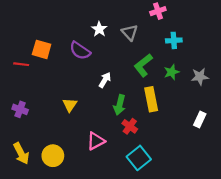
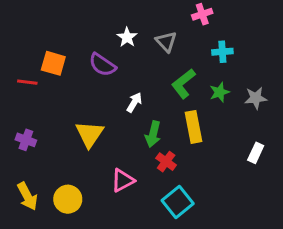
yellow triangle: (70, 105) -> (89, 134), size x1.5

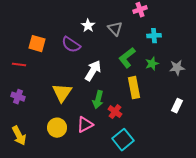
red line: (27, 82) -> (19, 65), moved
white arrow: (134, 102) -> (93, 71), size x1.5
green arrow: (153, 134) -> (98, 100), moved
yellow circle: (68, 199) -> (57, 128), moved

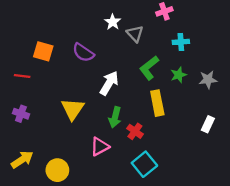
white star: (88, 26) -> (113, 22), moved
yellow circle: (57, 128) -> (57, 170), moved
yellow arrow: (19, 136) -> (22, 160), turned -96

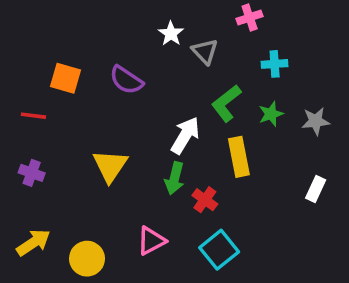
white arrow: (109, 83) -> (185, 135), moved
pink triangle: (100, 147) -> (151, 241), moved

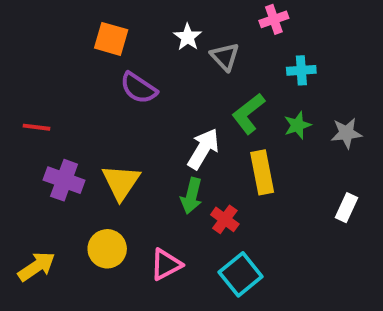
orange square: (66, 78) -> (111, 39), moved
purple cross: (32, 173) -> (64, 180), moved, size x1.4
yellow circle: (87, 259) -> (107, 249), moved

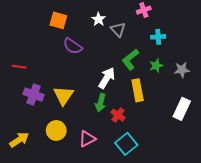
white rectangle: (346, 208) -> (182, 109), size x1.5

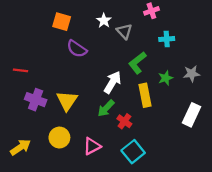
green star: (156, 66) -> (166, 78), moved
green arrow: (100, 103) -> (106, 108), turned 30

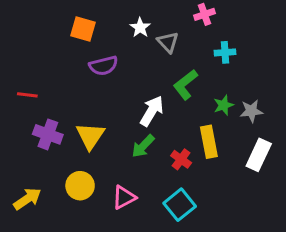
purple semicircle: (77, 49) -> (103, 66), turned -48
gray star: (192, 74) -> (251, 111), moved
yellow rectangle: (145, 95) -> (209, 142), moved
red cross: (124, 121) -> (181, 159), moved

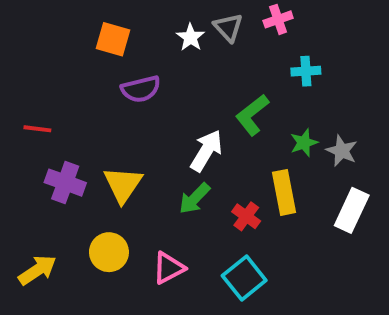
gray triangle: (168, 42) -> (228, 27), moved
gray star: (251, 111) -> (342, 151), turned 30

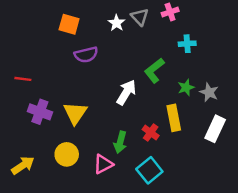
green arrow: (194, 198) -> (120, 142), moved, turned -30

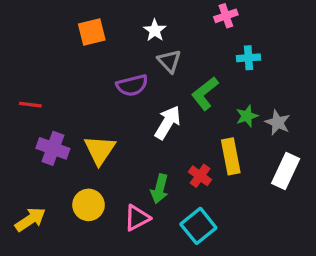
gray triangle: (140, 17) -> (169, 61), moved
orange square: (69, 24) -> (92, 32), turned -30
purple semicircle: (86, 55) -> (132, 85), moved

